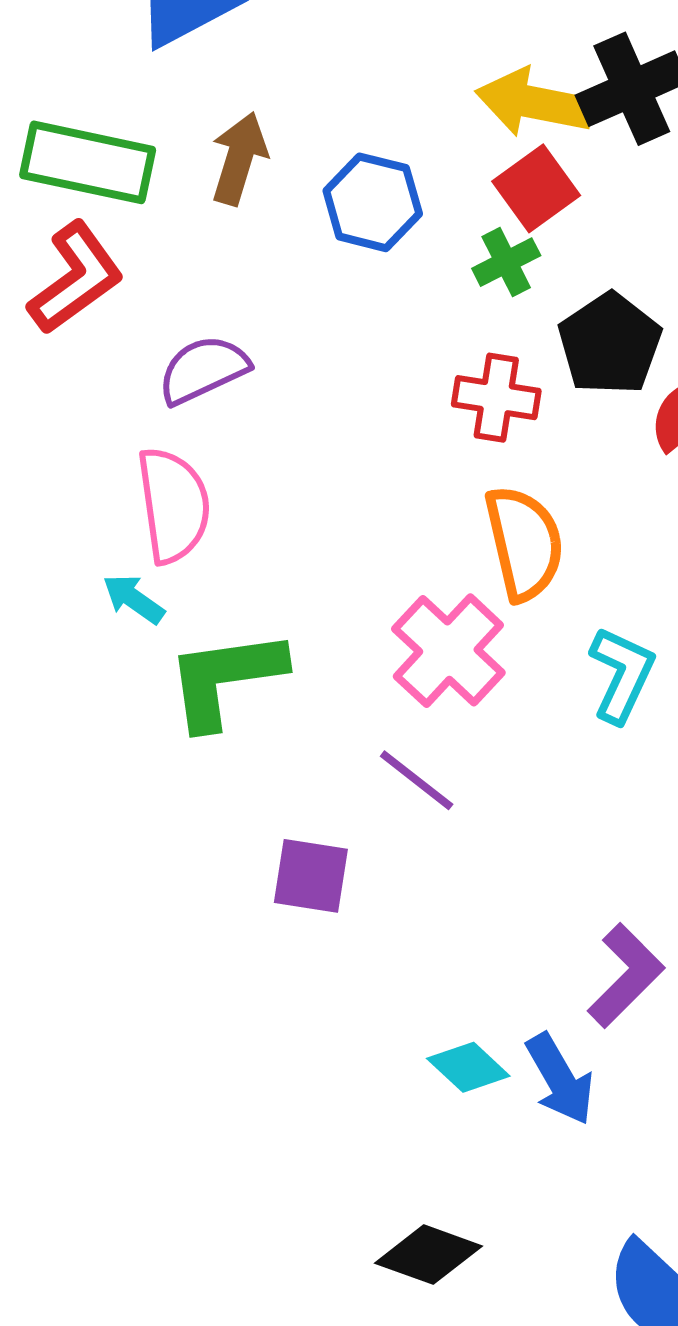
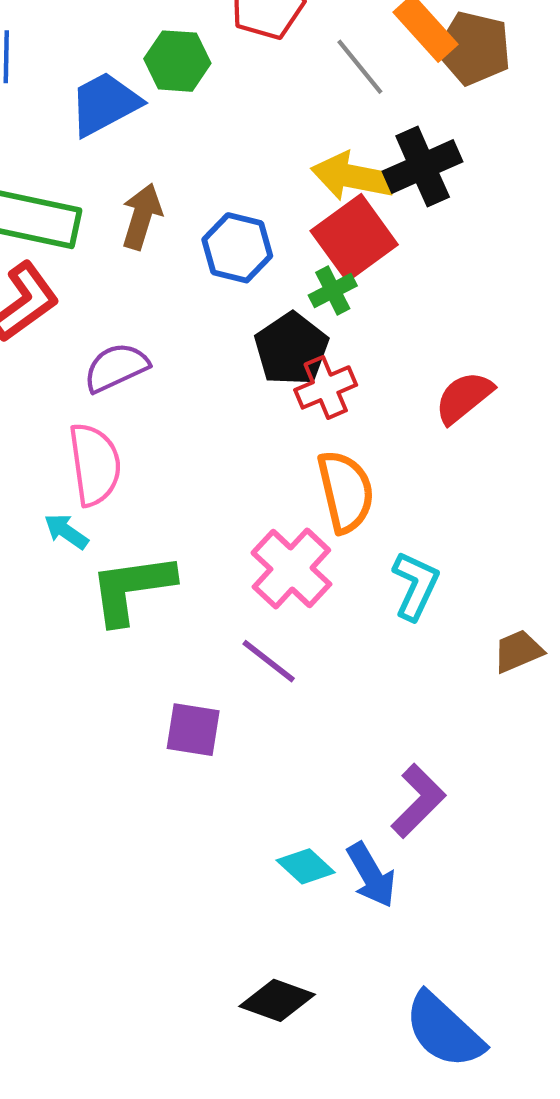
red square: (536, 188) -> (354, 238), size x1.4
black pentagon: (610, 344) -> (291, 349), moved
red cross: (496, 398) -> (326, 387), turned -32

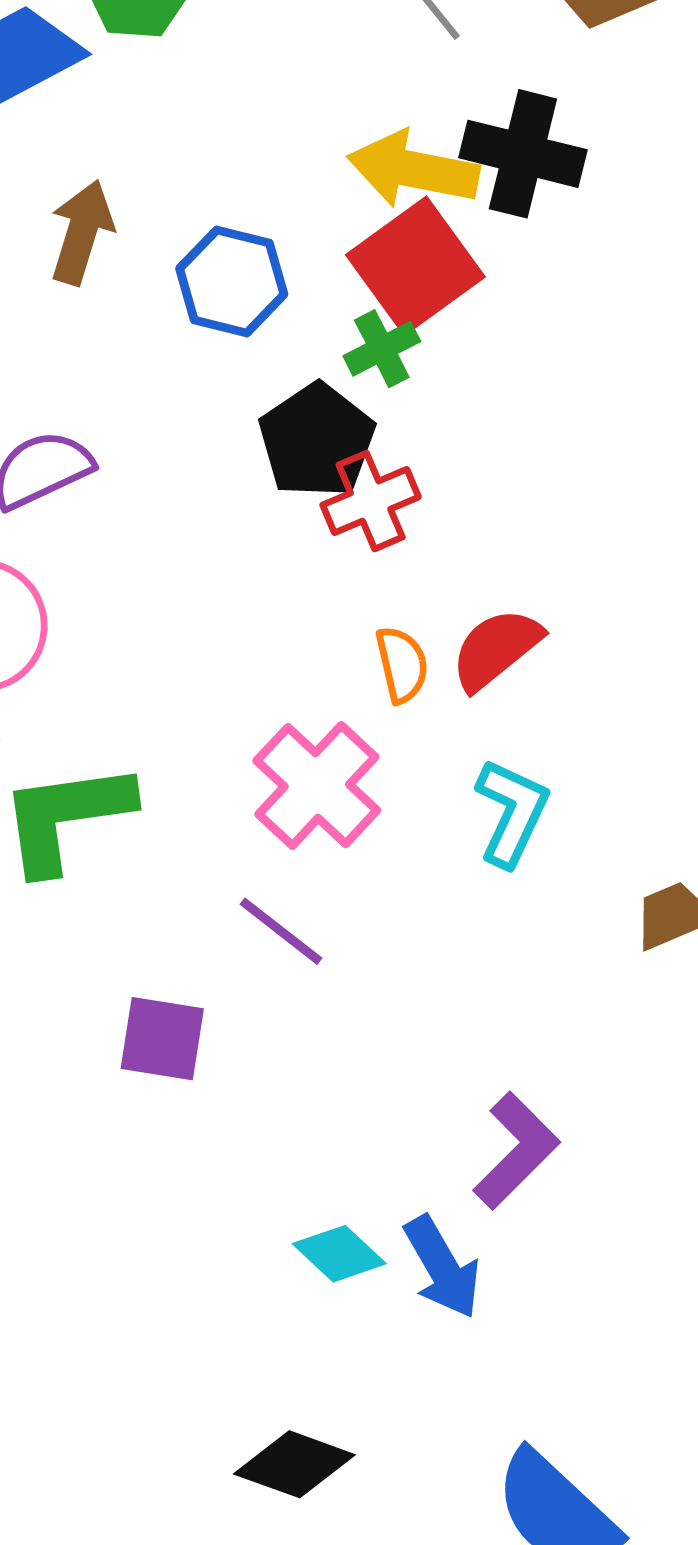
black cross: (423, 167) -> (523, 154), turned 38
red semicircle: (464, 397) -> (496, 649), moved
orange semicircle: (346, 492) -> (402, 665), size x0.6

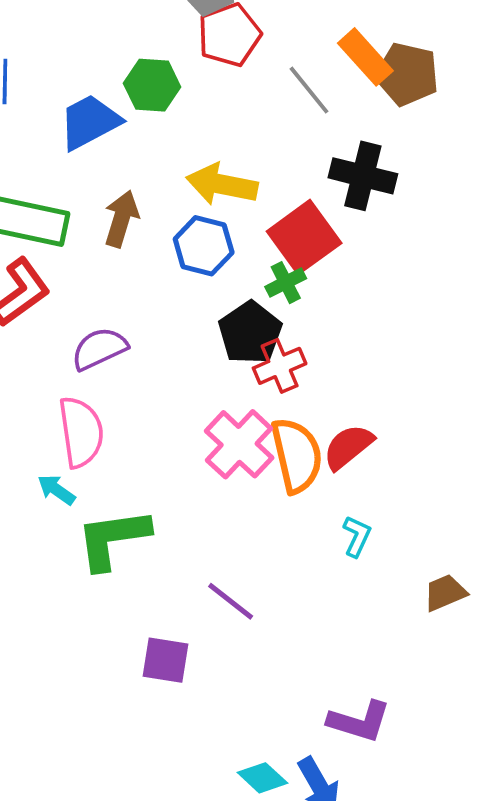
yellow arrow: (413, 169) -> (222, 184), moved
orange semicircle: (402, 665) -> (297, 455), size x1.8
pink cross: (317, 786) -> (239, 444), moved
cyan L-shape: (512, 812) -> (357, 536), size x0.7
purple L-shape: (516, 1151) -> (359, 721), turned 62

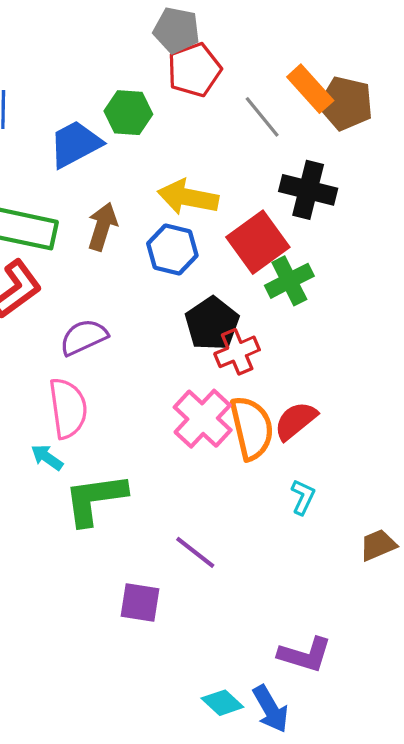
green cross: (286, 283) -> (289, 281), moved, size x1.4

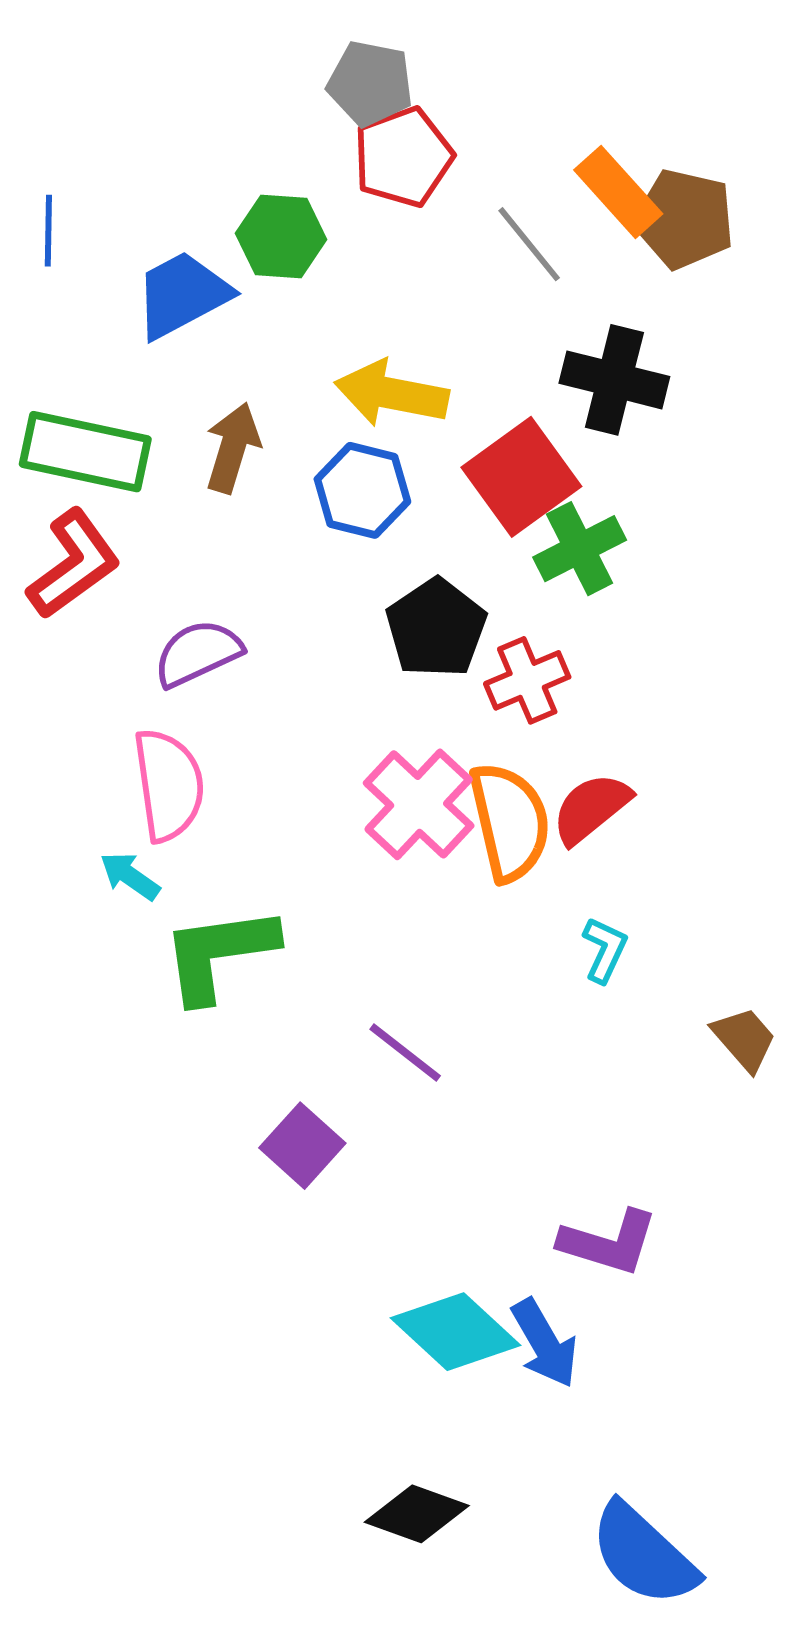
red cross: (237, 352) -> (527, 680), moved
brown trapezoid: (378, 545) -> (744, 1039), turned 72
purple square: (140, 602) -> (302, 1146), turned 33
cyan diamond: (222, 703) -> (455, 1332), size x1.6

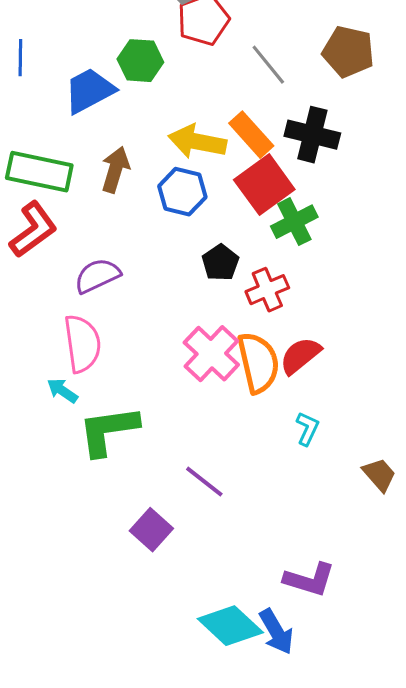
orange rectangle: (618, 192) -> (251, 135), moved
black pentagon: (436, 628) -> (220, 263), size x0.7

